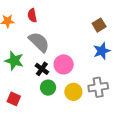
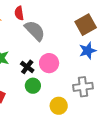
brown square: (99, 25) -> (86, 25), size x1.5
gray semicircle: (39, 42) -> (35, 31), moved
yellow circle: (73, 92) -> (59, 106), moved

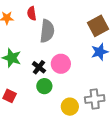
gray semicircle: (35, 31) -> (47, 31), turned 50
gray cross: (83, 87) -> (95, 99), moved

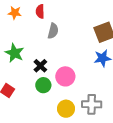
gray semicircle: (47, 31) -> (53, 31), size x0.7
pink circle: (61, 64) -> (65, 76), moved

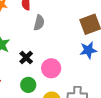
green circle: (43, 85) -> (28, 85), moved

